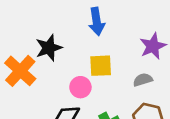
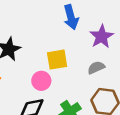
blue arrow: (97, 21) -> (71, 17), moved

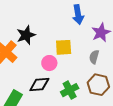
gray semicircle: (96, 68) -> (94, 57), turned -56

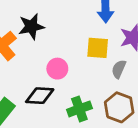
yellow square: (64, 47) -> (98, 48), moved

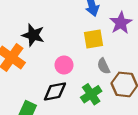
black star: (31, 27) -> (33, 35), turned -30
gray semicircle: (119, 69) -> (104, 66), moved, turned -35

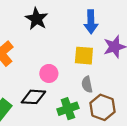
black star: (33, 35) -> (37, 19), moved

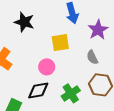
yellow square: (84, 56) -> (60, 43), moved
gray semicircle: (87, 84) -> (92, 57), moved

